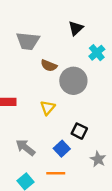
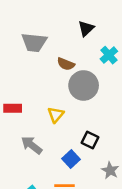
brown semicircle: (49, 66) -> (66, 64), moved
gray arrow: (25, 147) -> (32, 145), moved

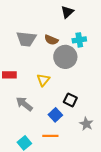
gray trapezoid: (34, 42) -> (26, 39), moved
cyan cross: (109, 55) -> (79, 40), moved, turned 32

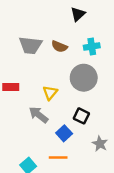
gray circle: (65, 57) -> (84, 78), moved
gray arrow: (24, 104) -> (39, 115), moved

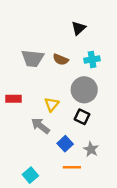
black square: (81, 116) -> (82, 117), moved
gray star: (100, 144) -> (91, 149), moved
orange line: (58, 158) -> (72, 167), moved

